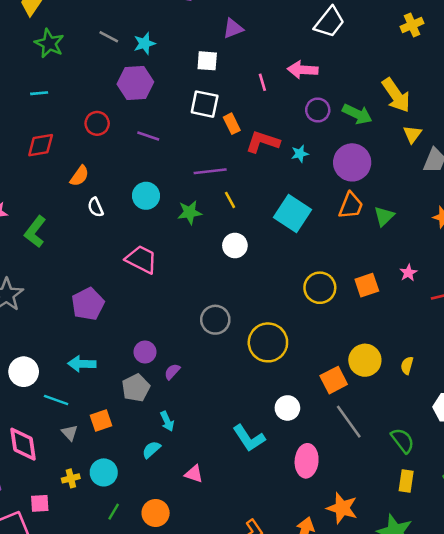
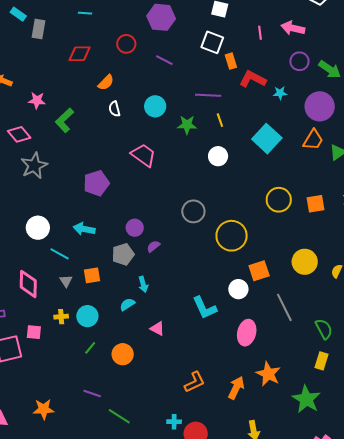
orange square: (334, 380) -> (259, 271), moved

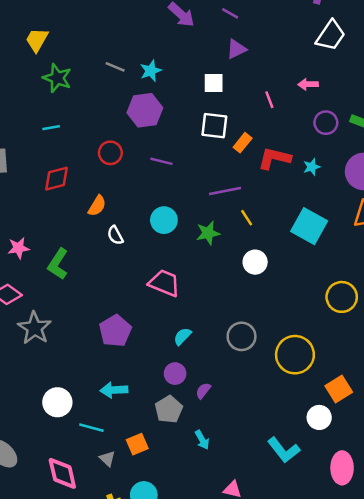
pink arrow: (293, 28) -> (308, 84), size x0.7
orange rectangle: (231, 61) -> (243, 143), turned 70
cyan semicircle: (127, 304) -> (182, 336), moved

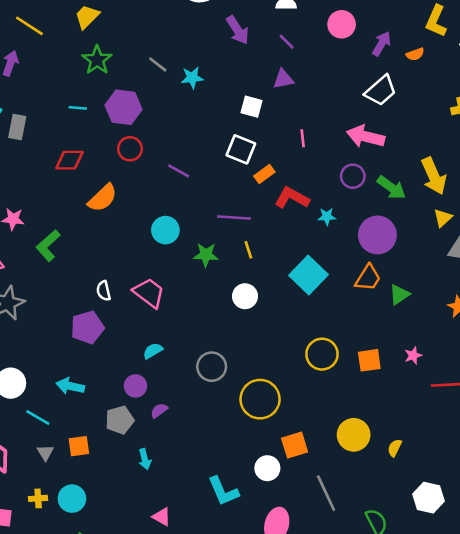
pink arrow: (308, 84) -> (366, 136), moved, size x1.8
purple hexagon: (145, 110) -> (123, 107), moved
orange semicircle: (97, 206) -> (103, 198), size x1.4
white semicircle: (115, 235) -> (104, 291), moved

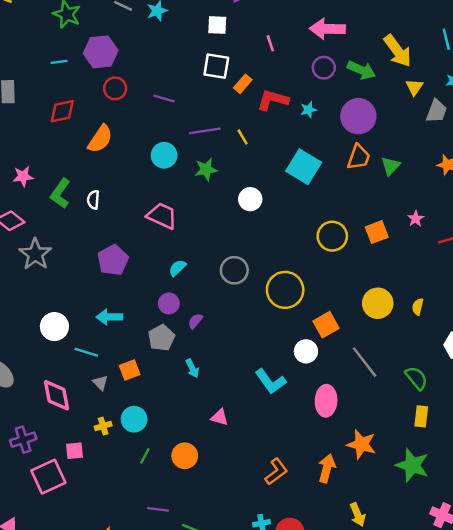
purple line: (234, 217) -> (205, 131), moved
yellow line: (248, 250) -> (243, 137), moved
white semicircle: (104, 291) -> (93, 200), moved, turned 30

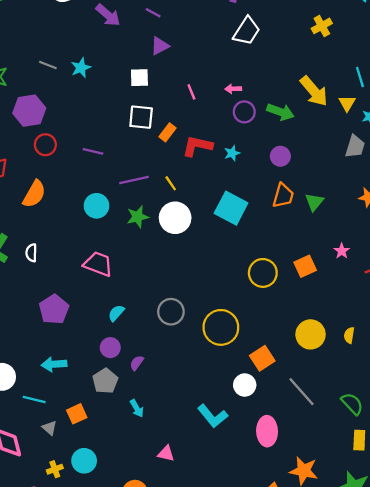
pink arrow: (327, 29) -> (233, 89), moved, size x0.5
yellow triangle: (414, 87) -> (347, 103), moved
purple circle: (358, 116) -> (280, 156), size x0.6
white circle: (250, 199) -> (175, 218), moved, size x1.4

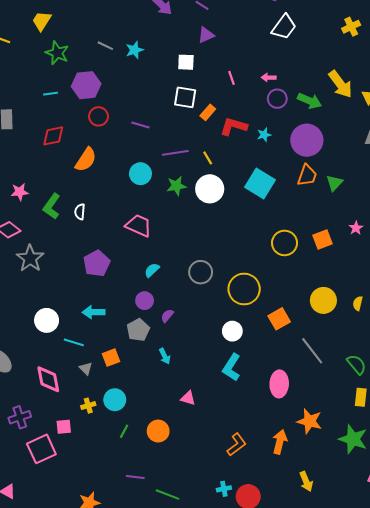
purple circle: (280, 156) -> (307, 140), size x1.8
white circle: (245, 385) -> (232, 331), moved
cyan L-shape: (213, 416) -> (232, 367), turned 68

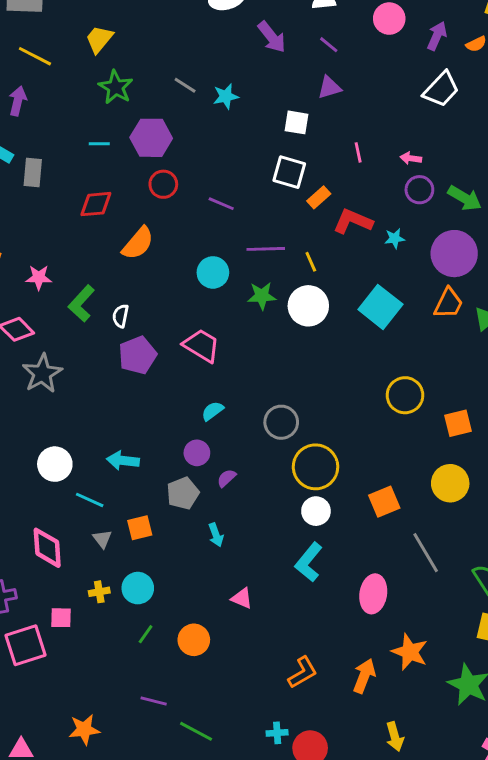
orange square: (323, 239) -> (458, 423), moved
purple pentagon: (97, 263) -> (138, 355), moved
yellow circle: (244, 289) -> (316, 467), moved

